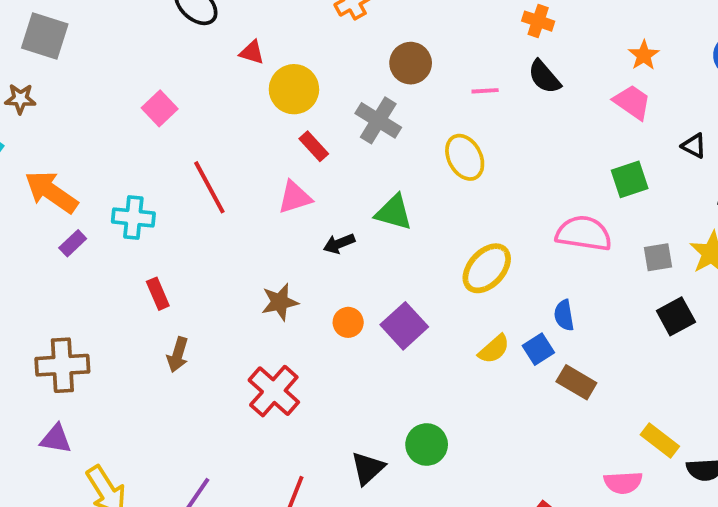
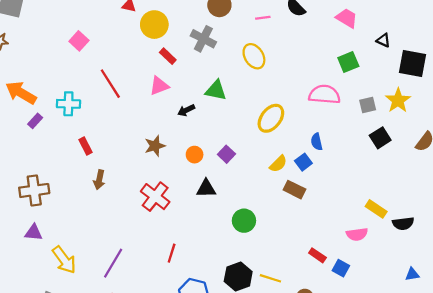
purple square: (404, 326) -> (226, 154), size x0.7
brown rectangle: (576, 382) -> (294, 190), moved
black triangle: (368, 468) -> (206, 189), moved, turned 45

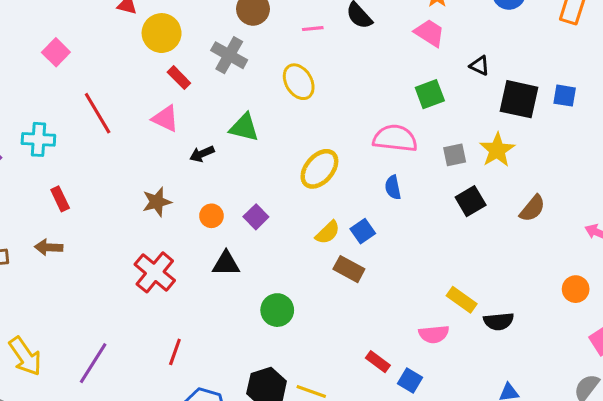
pink triangle: (159, 86) -> (165, 118), turned 45
blue semicircle: (317, 142) -> (393, 187), moved
brown arrow: (99, 180) -> (49, 247), moved, turned 78

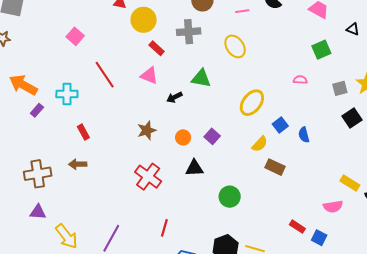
gray cross: (229, 55) -> (189, 32), turned -30
pink semicircle: (395, 138) -> (300, 80), size x0.5
blue semicircle: (393, 187) -> (304, 135), moved
blue square: (363, 231) -> (280, 125), moved

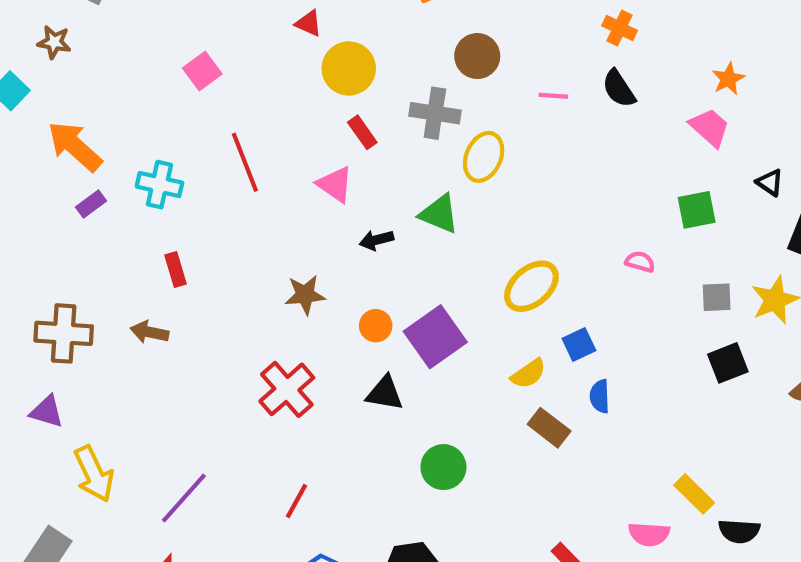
yellow ellipse: (235, 46) -> (484, 157), moved, turned 45
blue semicircle: (304, 135) -> (600, 396), moved
purple square: (212, 136) -> (435, 337), size x1.8

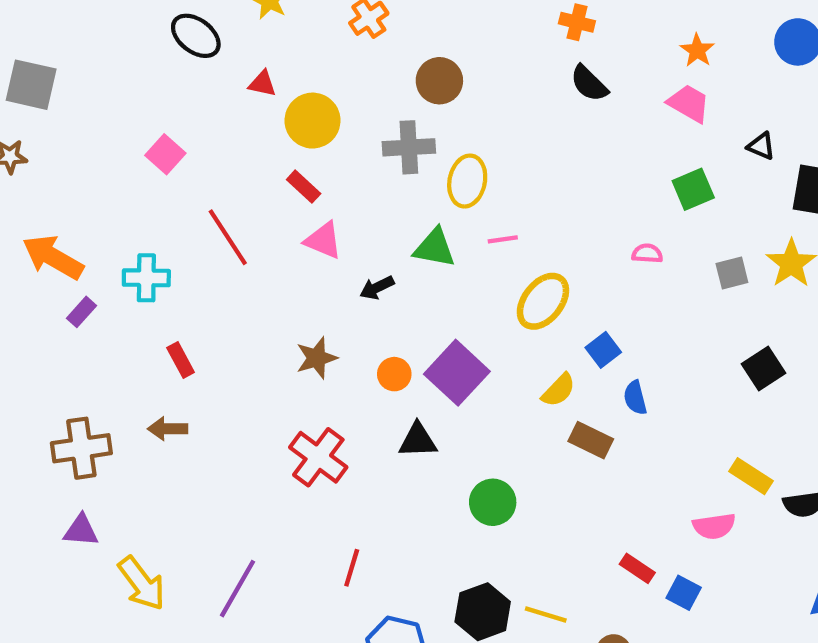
pink line: (553, 96) -> (503, 239), moved
red rectangle: (362, 132) -> (304, 187), moved
black square: (728, 363) -> (763, 369), moved

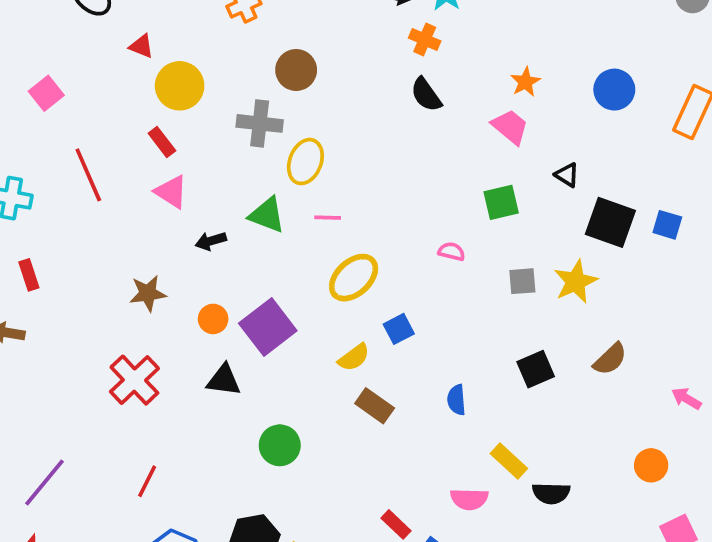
blue semicircle: (635, 398) -> (456, 400), moved

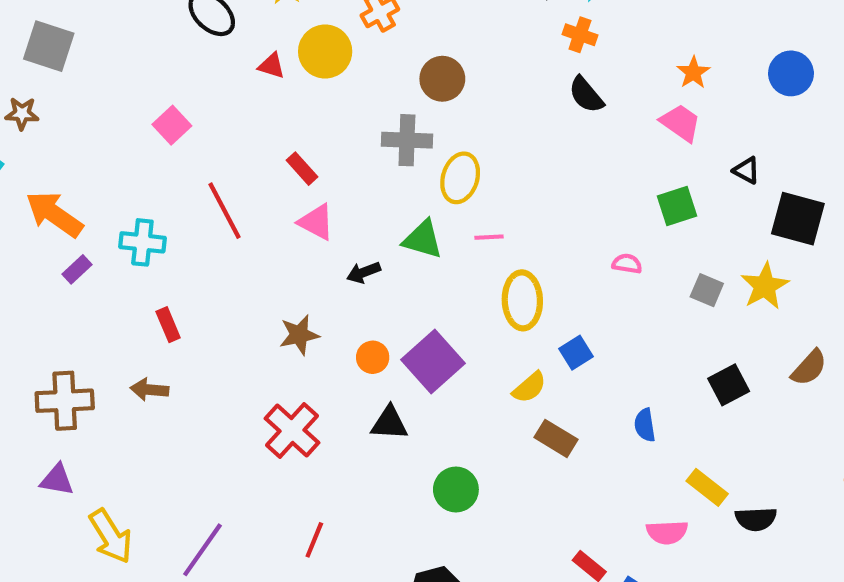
yellow circle: (180, 86) -> (325, 52), moved
yellow ellipse: (354, 278) -> (522, 300), turned -45
gray square: (522, 281) -> (707, 290), turned 32

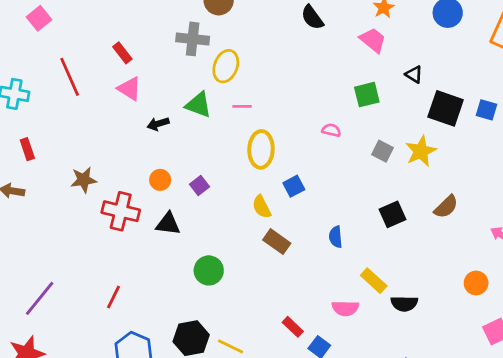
brown star: (299, 335) -> (84, 180), moved
purple square: (433, 361) -> (200, 185), size x0.5
yellow semicircle: (529, 387) -> (262, 207), turned 100
red cross: (292, 431) -> (121, 211), moved, turned -33

